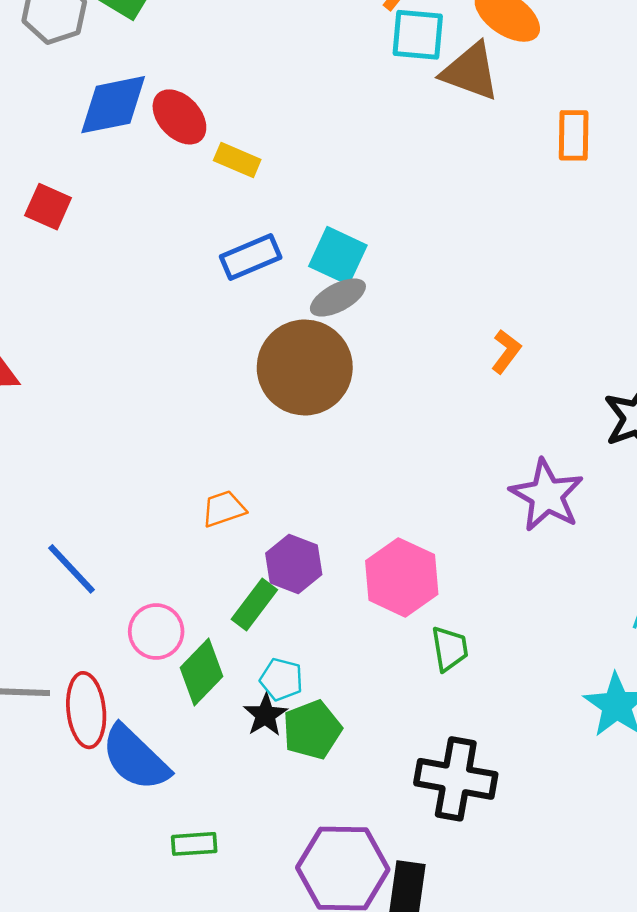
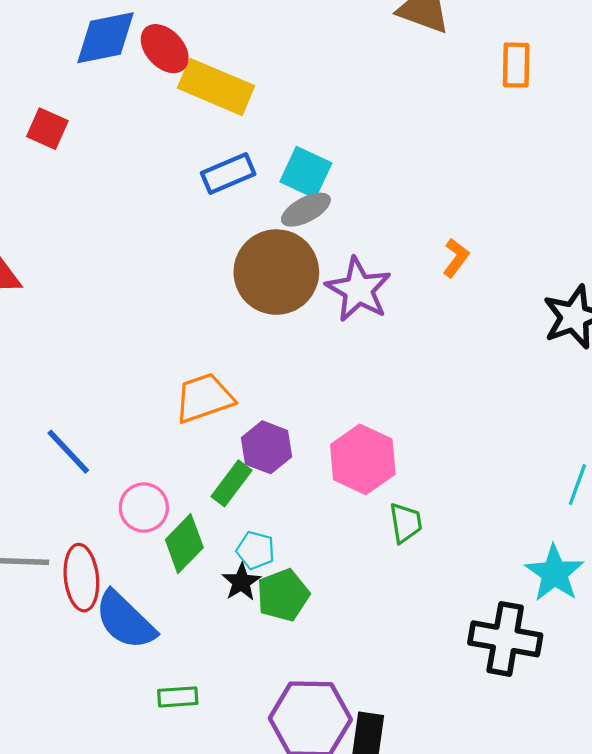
yellow rectangle: (237, 160) -> (216, 87), size x1.8
purple star: (547, 495) -> (358, 290), moved
orange trapezoid: (224, 509) -> (204, 398), size x1.5
black cross: (456, 779) -> (505, 639), moved

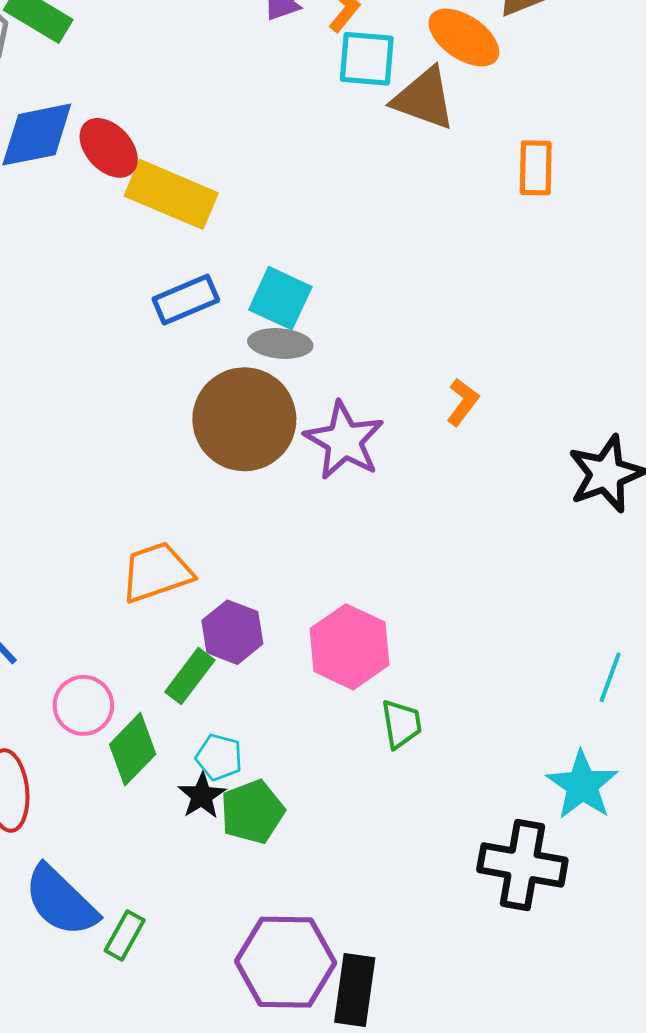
gray ellipse: (306, 210) -> (280, 343), turned 33
blue semicircle: (125, 620) -> (61, 901), moved
green rectangle: (178, 697) -> (125, 935), turned -57

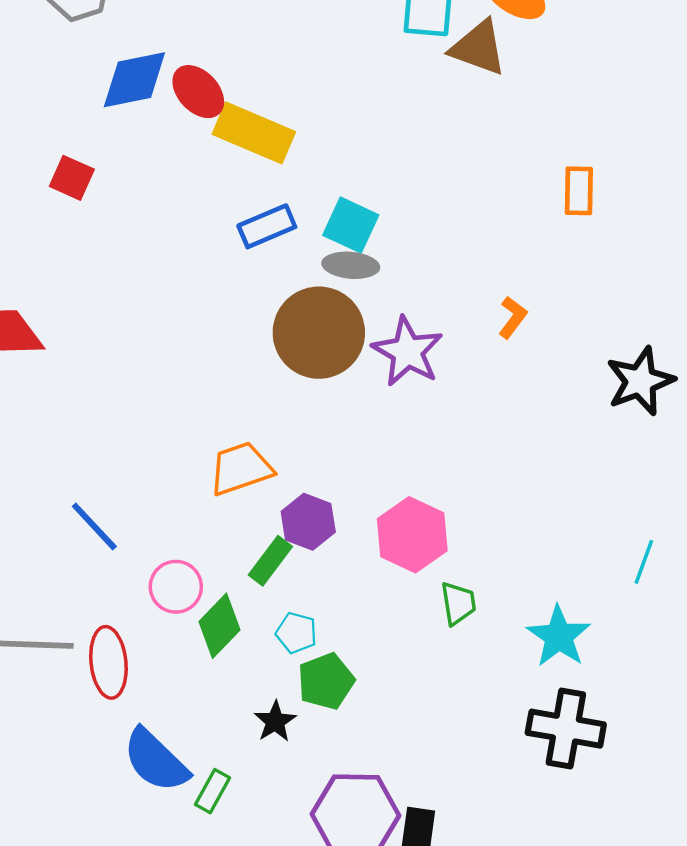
orange rectangle: (536, 168) -> (579, 191), moved
cyan star: (582, 785) -> (559, 636), moved
black star: (202, 796) -> (275, 721), moved

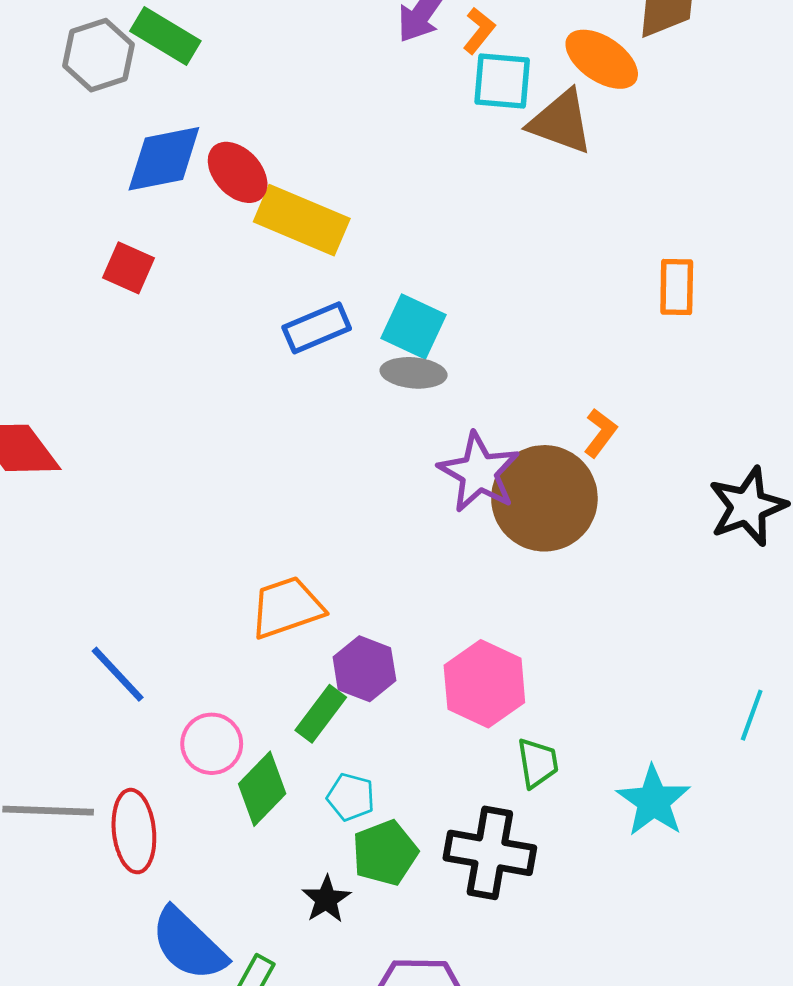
red square: (72, 178) -> (129, 268), moved
brown circle: (319, 333) -> (544, 498), moved
black cross: (566, 729) -> (490, 853), moved

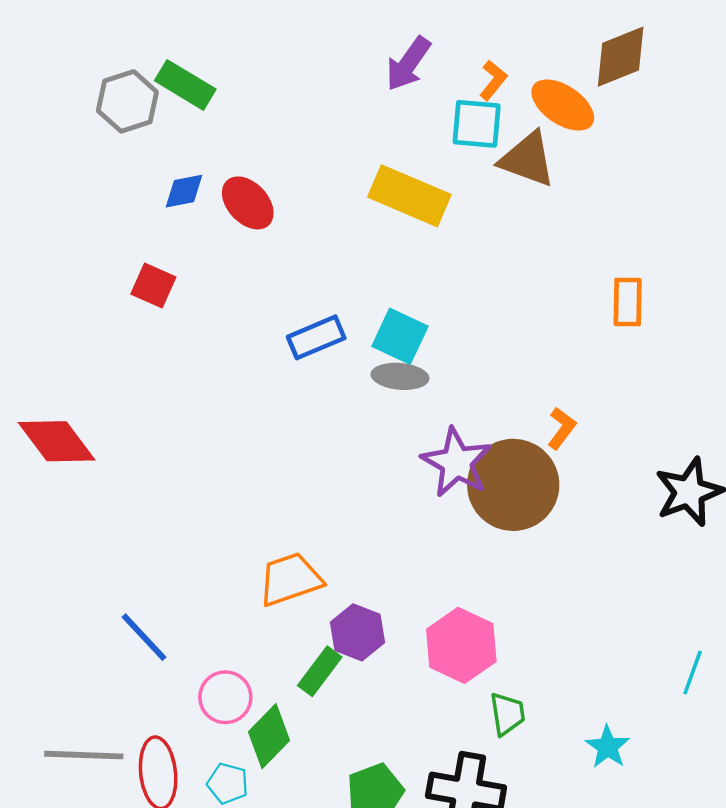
orange L-shape: (479, 31) -> (493, 80), moved
blue diamond: (164, 159) -> (184, 191), size x0.6
yellow rectangle: (302, 220) -> (409, 196), moved
cyan pentagon: (351, 797) -> (228, 783), moved
cyan star: (654, 801) -> (608, 747), size x0.7

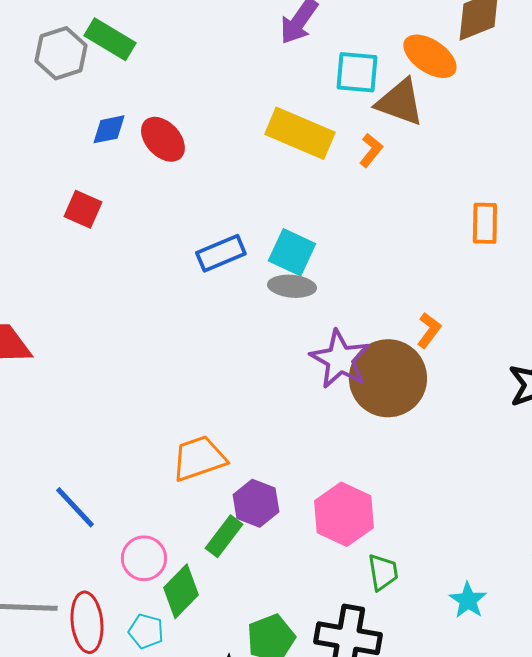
orange L-shape: (493, 80) -> (371, 150), moved

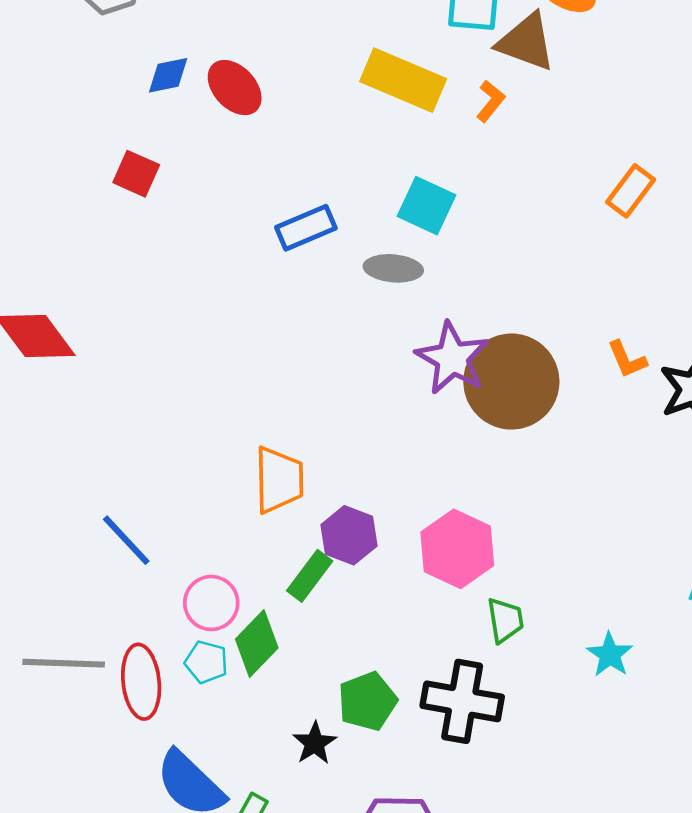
orange rectangle: (485, 223) -> (631, 191), turned 36
cyan square: (292, 252) -> (426, 206), moved
orange L-shape: (429, 330) -> (627, 359), moved, turned 120
orange trapezoid: (199, 458) -> (279, 480), turned 108
cyan pentagon: (146, 631) -> (206, 662), moved

